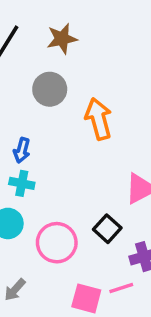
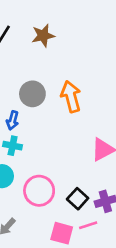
gray circle: (50, 89) -> (32, 94), moved
black square: (107, 229) -> (78, 199), moved

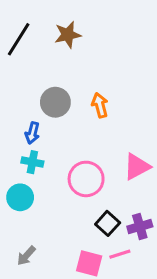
orange arrow: (71, 97) -> (100, 105), size x0.7
pink circle: (39, 191) -> (86, 179), moved

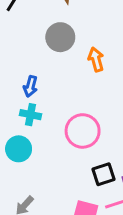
gray circle: (55, 102) -> (60, 37), moved
black square: (108, 223) -> (103, 174), turned 30

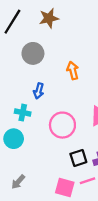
gray circle: (60, 37) -> (33, 53), moved
blue arrow: (30, 86) -> (39, 91), moved

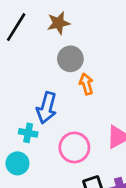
gray circle: (33, 53) -> (70, 59), moved
blue arrow: (39, 91) -> (47, 108), size x1.6

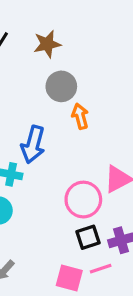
pink circle: (74, 147) -> (83, 200), moved

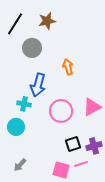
gray circle: (61, 86) -> (32, 48), moved
pink circle: (83, 200) -> (61, 111), moved

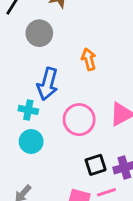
cyan circle: (16, 127) -> (31, 142), moved

